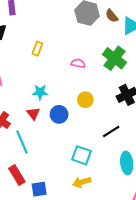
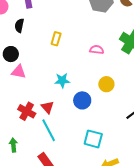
red triangle: (33, 114) -> (48, 107), moved
cyan square: (81, 155) -> (93, 139), moved

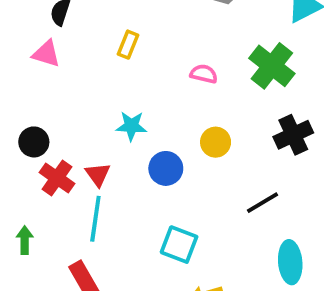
black circle: (11, 54) -> (34, 142), moved
pink triangle: (19, 72) -> (46, 54), moved
cyan line: (49, 130) -> (95, 219), turned 30

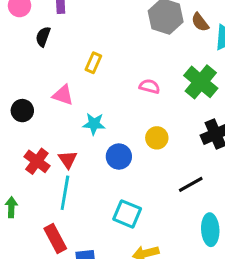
pink triangle: (46, 54) -> (63, 95), moved
black circle: (34, 142) -> (22, 111), moved

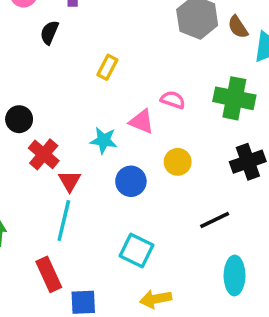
green cross: (201, 82) -> (234, 98), turned -32
pink triangle: (63, 95) -> (142, 121), moved
red cross: (37, 161) -> (44, 154), moved

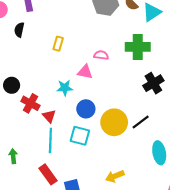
yellow circle: (178, 162) -> (114, 122), moved, size x1.6
cyan square: (136, 250) -> (80, 136), moved

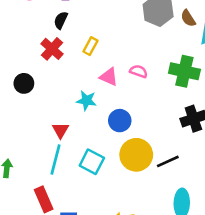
black semicircle: (19, 30) -> (61, 20), moved
pink triangle: (85, 72) -> (109, 77), moved
red cross: (31, 103) -> (52, 49), moved
blue circle: (86, 109) -> (120, 121), moved

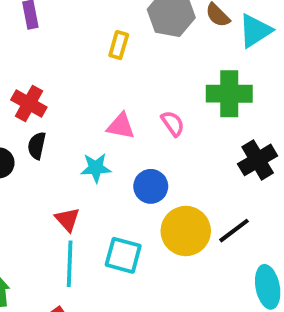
black semicircle: (61, 20) -> (37, 146), moved
yellow rectangle: (90, 46) -> (119, 45), moved
pink semicircle: (139, 71) -> (173, 124), moved, turned 48

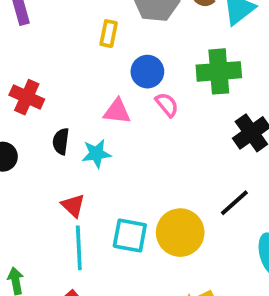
black semicircle: (37, 146) -> (61, 141), moved
blue circle: (151, 186) -> (147, 72), moved
yellow circle: (186, 231) -> (180, 233), moved

